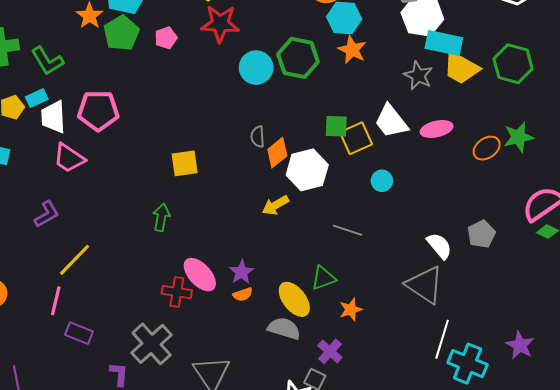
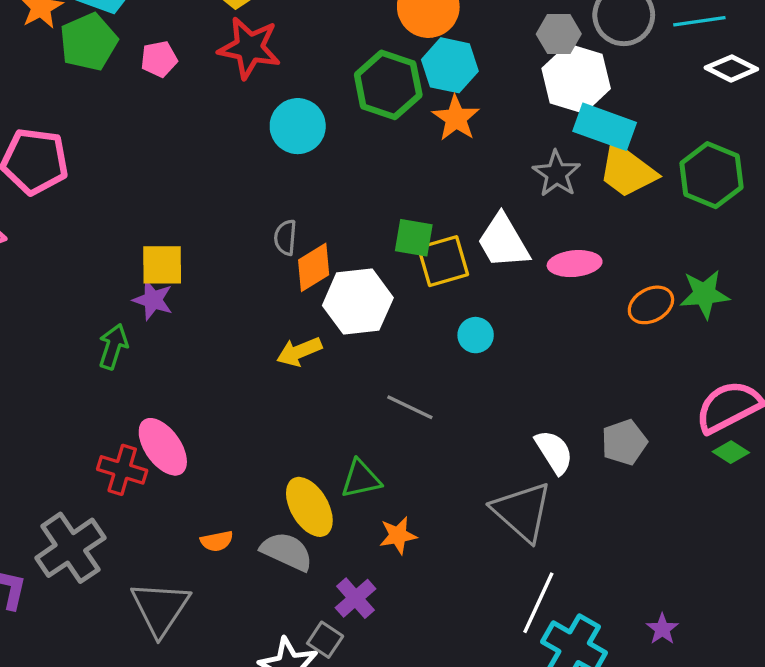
green hexagon: (298, 58) -> (388, 85), moved
purple star: (242, 272) -> (153, 300), moved, turned -30
orange semicircle: (243, 294) -> (217, 541), moved
purple star: (520, 345) -> (662, 629), size x0.7

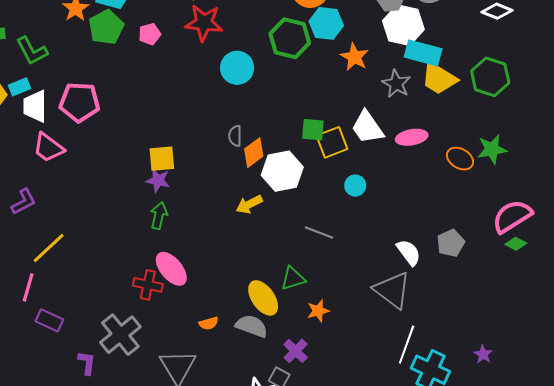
orange star: (456, 118) -> (354, 57), moved
orange ellipse: (651, 305) -> (460, 159), turned 64
green arrow: (113, 347) -> (159, 216), moved

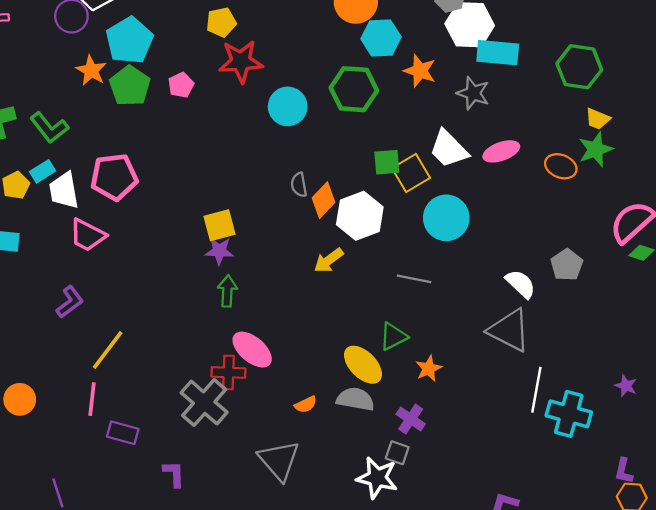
green hexagon: (290, 38) -> (354, 89), moved
yellow trapezoid: (439, 78) -> (598, 119), moved, size x0.6
cyan circle: (355, 186) -> (446, 218), size x1.8
gray cross: (120, 335) -> (204, 403), moved

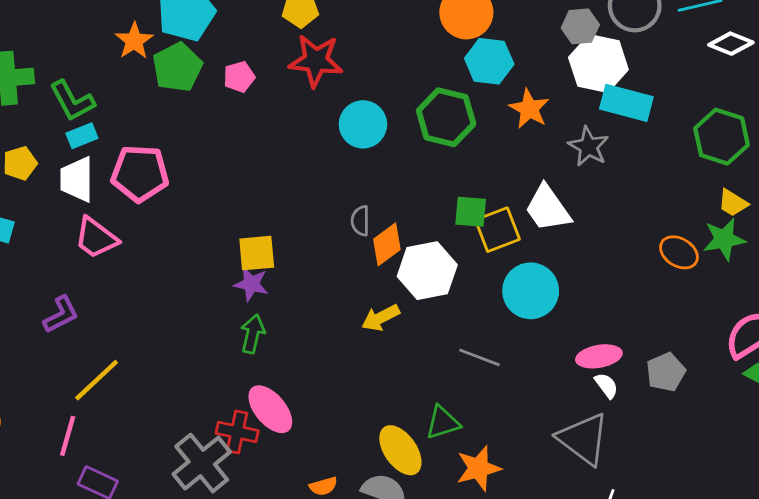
pink ellipse: (501, 151) -> (599, 356), moved
cyan rectangle: (43, 171) -> (82, 136), moved
white semicircle: (521, 284) -> (606, 385), size x0.7
orange star: (429, 369) -> (478, 468), size x1.4

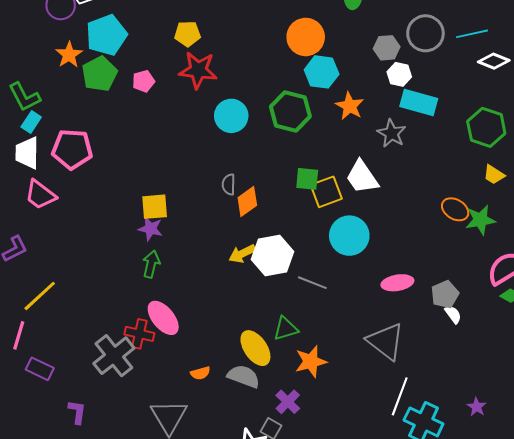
white hexagon: (598, 64) -> (399, 74), size x0.6
cyan rectangle: (82, 136) -> (31, 122), turned -35
green star: (724, 239) -> (480, 220), moved
white hexagon: (427, 271) -> (272, 256), moved
white semicircle: (606, 385) -> (453, 314), moved

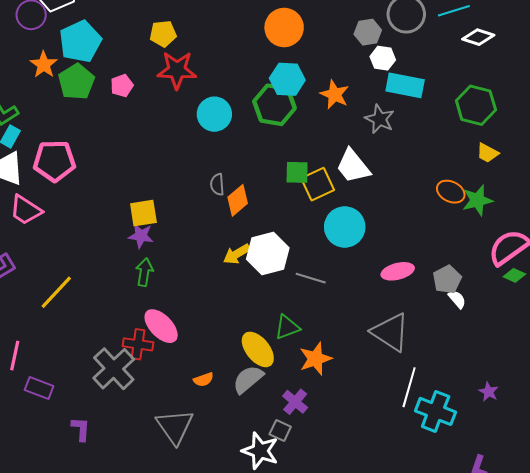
cyan hexagon: (322, 72) -> (287, 79), moved
yellow line: (40, 296) -> (56, 292), moved
gray semicircle: (244, 376) -> (248, 379), turned -56

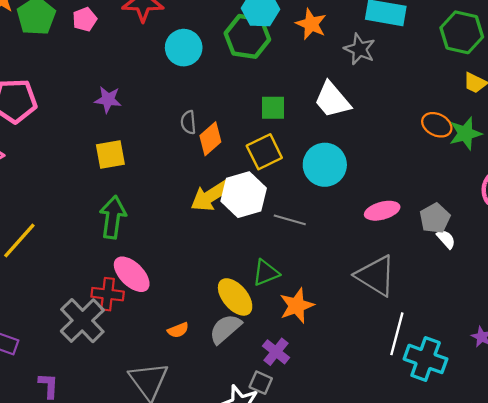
yellow square: (318, 184) -> (264, 152), moved
purple star: (141, 236) -> (108, 100), moved
yellow arrow: (237, 254) -> (211, 196), size x1.4
green arrow: (144, 272) -> (113, 217), size x1.4

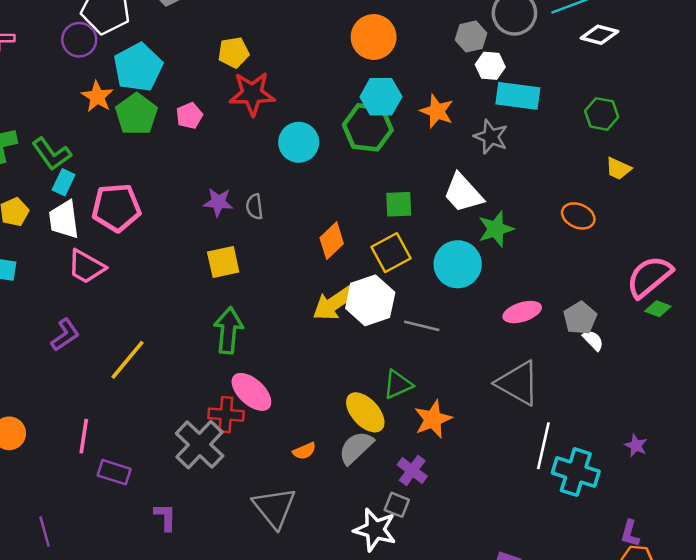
green hexagon: (462, 32) -> (602, 114), size x0.7
gray semicircle: (188, 122) -> (254, 207), moved
green star: (465, 133) -> (496, 229), moved

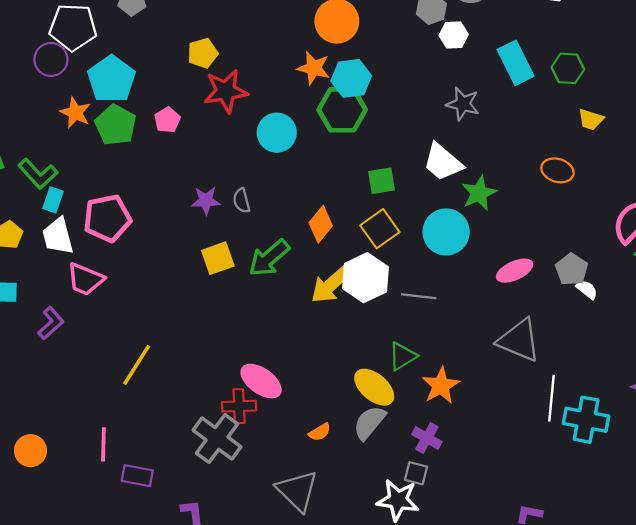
cyan rectangle: (518, 96) -> (516, 63), moved, turned 63
orange star: (437, 111) -> (314, 68), moved
green arrow: (228, 330) -> (269, 258), moved, turned -129
purple L-shape: (65, 335) -> (51, 323), moved

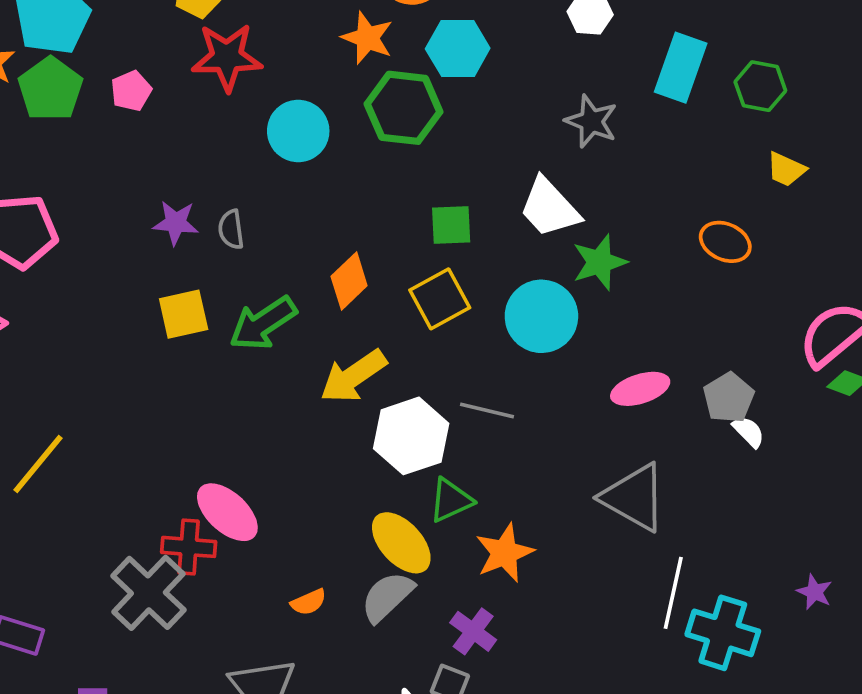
cyan rectangle: (516, 63) -> (681, 68), turned 39
cyan hexagon: (351, 78) -> (458, 48), moved
white hexagon: (365, 278) -> (411, 436), moved

